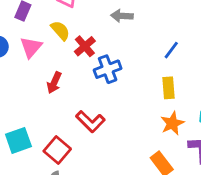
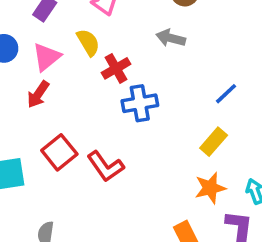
red arrow: (54, 83) -> (38, 94), moved
yellow rectangle: (168, 88) -> (214, 142), turned 35
red square: (57, 150) -> (59, 152), moved

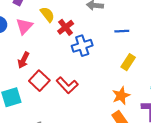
red arrow: (38, 94) -> (23, 60), moved
blue line: (226, 94) -> (122, 31), moved, turned 48
orange star: (210, 188) -> (121, 96), moved

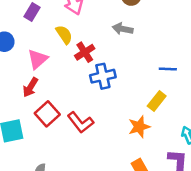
pink triangle: (24, 26) -> (38, 59), moved
blue line: (122, 31) -> (168, 69), moved
orange star: (121, 96) -> (139, 127), moved

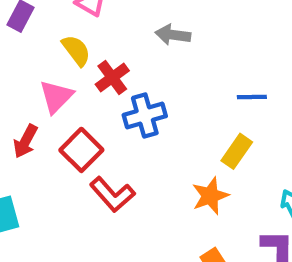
pink triangle: (38, 59) -> (56, 97), moved
red square: (47, 114) -> (81, 150), moved

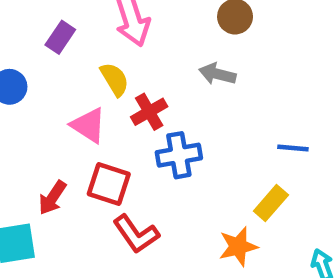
pink triangle: (56, 97) -> (88, 125), turned -48
red arrow: (25, 141) -> (52, 198), moved
red square: (81, 150) -> (109, 184), turned -33

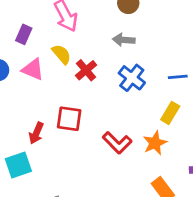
pink triangle: (88, 125) -> (33, 69), moved
blue cross: (179, 155) -> (132, 78), moved, turned -32
red L-shape: (136, 234) -> (117, 143), moved

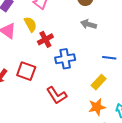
gray arrow: (124, 40) -> (89, 24), moved
blue cross: (132, 78) -> (65, 59), moved, turned 30
orange star: (155, 143) -> (97, 107), moved

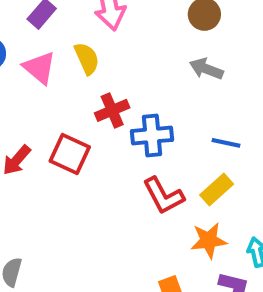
red cross: (45, 39) -> (112, 110), moved
blue line: (109, 58) -> (226, 143), moved
red L-shape: (57, 95) -> (163, 196), moved

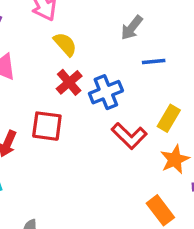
yellow semicircle: (87, 58) -> (65, 44), moved
gray arrow: (206, 69) -> (132, 28), turned -55
blue line: (226, 143) -> (154, 62), moved

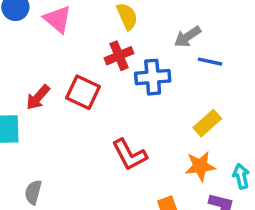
gray arrow: (132, 28) -> (188, 37), moved
red L-shape: (129, 136) -> (130, 155), moved

